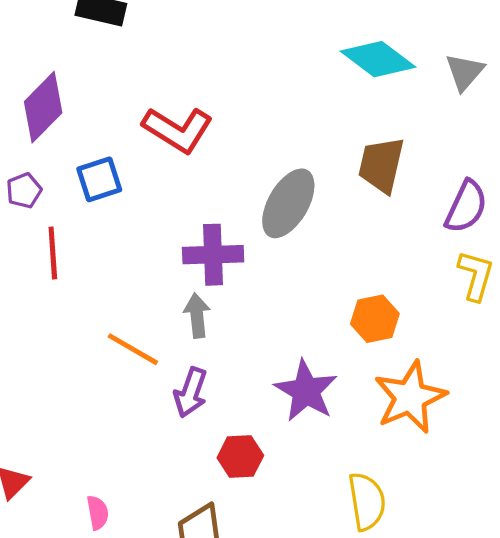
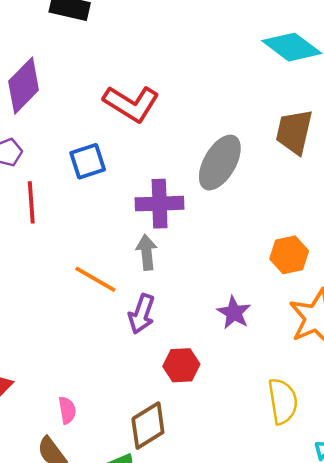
blue square: (99, 179) -> (88, 161), moved
purple star: (306, 391) -> (234, 313), size x0.7

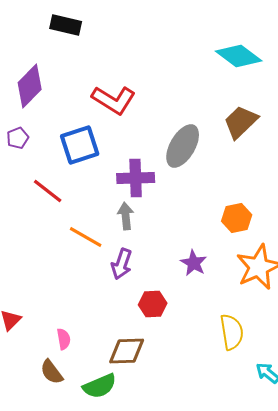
brown trapezoid: (294, 132) -> (241, 122), turned 33
blue square: (88, 161) -> (80, 145), size x1.4
red line: (31, 202) -> (48, 191), moved, turned -48
brown diamond: (148, 426) -> (127, 351), turned 30

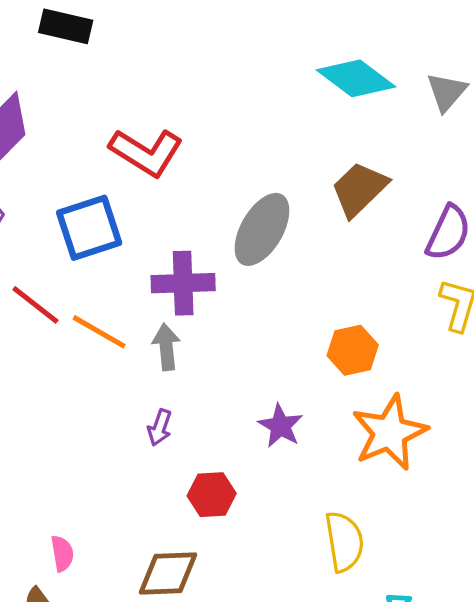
orange line: (86, 237) -> (99, 332), moved
purple arrow: (122, 264) -> (160, 427), size x0.7

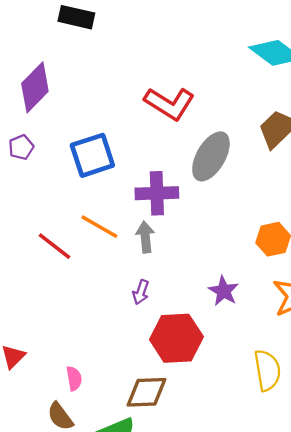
red L-shape: (146, 152) -> (170, 104), moved
red line: (35, 305) -> (55, 246), moved
red hexagon: (212, 495) -> (176, 338), size x1.6

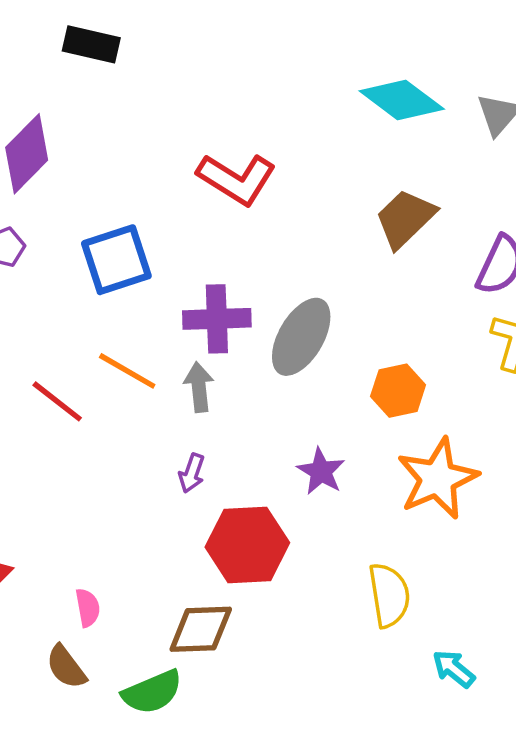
gray ellipse: (211, 156) -> (301, 337), moved

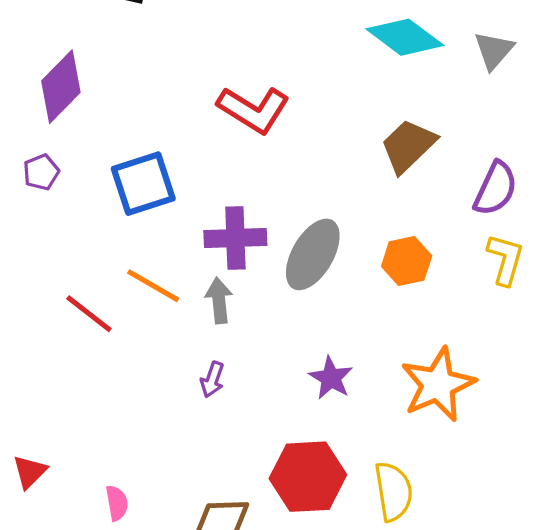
orange hexagon: (398, 391) -> (407, 261), moved
red hexagon: (247, 545) -> (308, 477), moved

